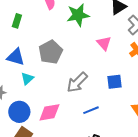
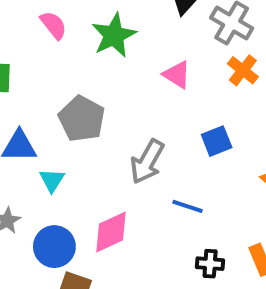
blue line: (91, 110) -> (187, 206), turned 56

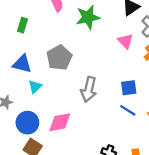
pink triangle: (177, 75) -> (126, 41), moved
gray arrow: (147, 162) -> (89, 89), turned -30
blue line: (187, 206) -> (128, 110), moved

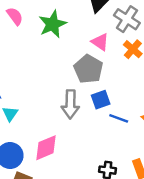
gray pentagon: (59, 58) -> (88, 69), moved
blue square: (129, 88) -> (101, 100), moved

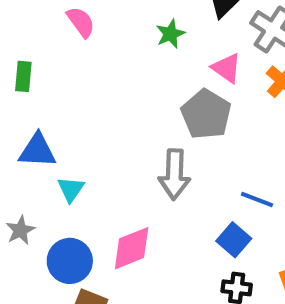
green star: (53, 24) -> (170, 34), moved, size x0.6
blue square: (101, 100) -> (234, 240), moved, turned -30

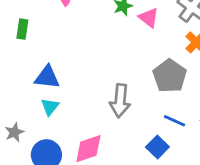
pink triangle: (227, 68) -> (149, 18), moved
gray pentagon: (206, 114) -> (170, 76), moved
blue triangle: (37, 151) -> (47, 77), moved

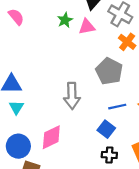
pink triangle: (149, 18) -> (87, 27), turned -42
blue line: (175, 121) -> (117, 107), turned -30

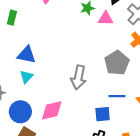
blue square: (106, 129) -> (103, 114), turned 35

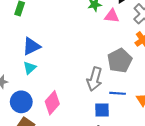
blue triangle: (27, 55) -> (31, 46), turned -42
gray arrow: (78, 77) -> (95, 79), moved
pink diamond: (52, 110) -> (52, 103), turned -40

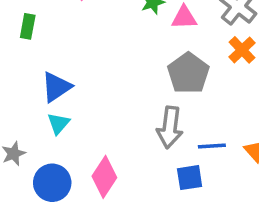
gray pentagon: (120, 60) -> (188, 73), moved

